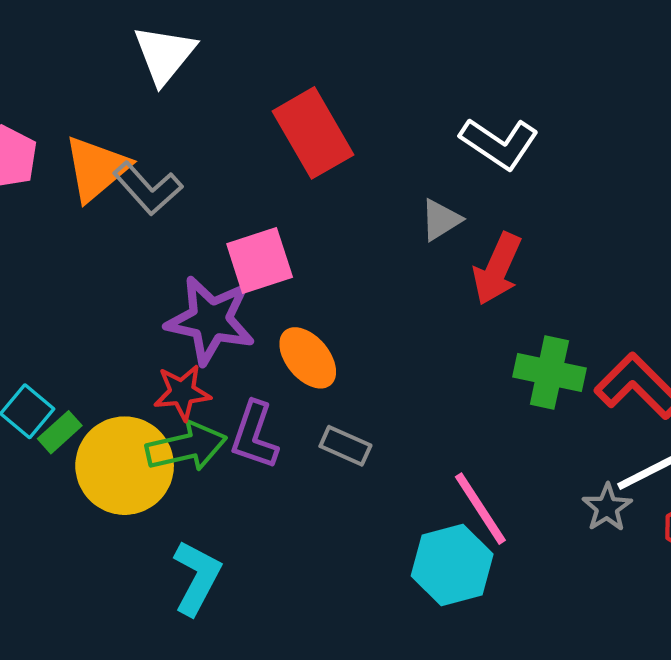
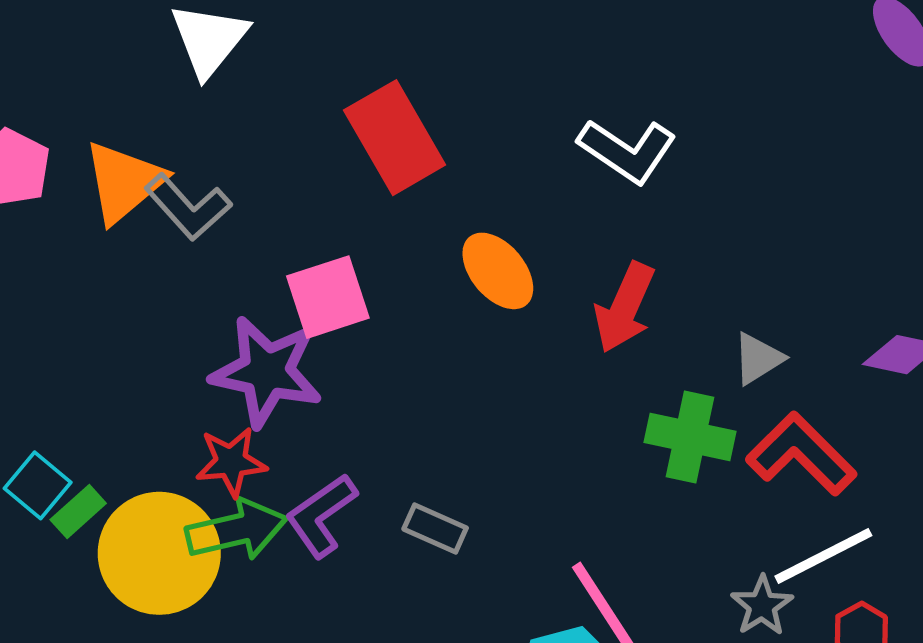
gray triangle: (441, 220) -> (758, 359), moved
orange ellipse: (308, 358) -> (498, 271), moved
purple L-shape: (254, 435) -> (321, 515), turned 36

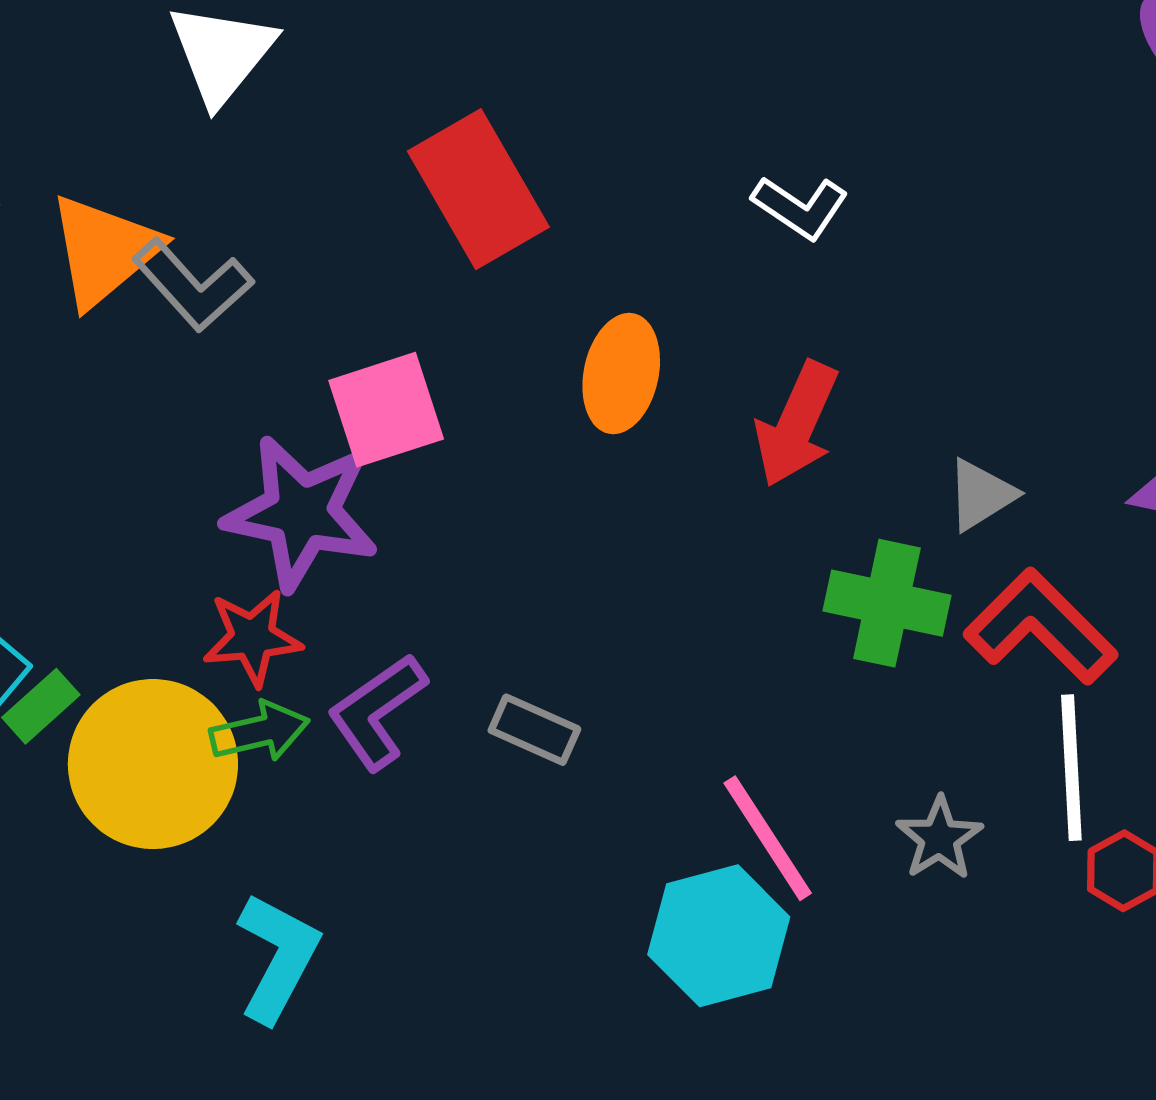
white L-shape: (627, 151) -> (800, 207), size x0.7
orange ellipse: (498, 271) -> (621, 374), turned 52
green arrow: (236, 530) -> (260, 732), size x0.7
white line: (823, 556) -> (1071, 768), turned -66
gray star: (762, 606) -> (939, 838), moved

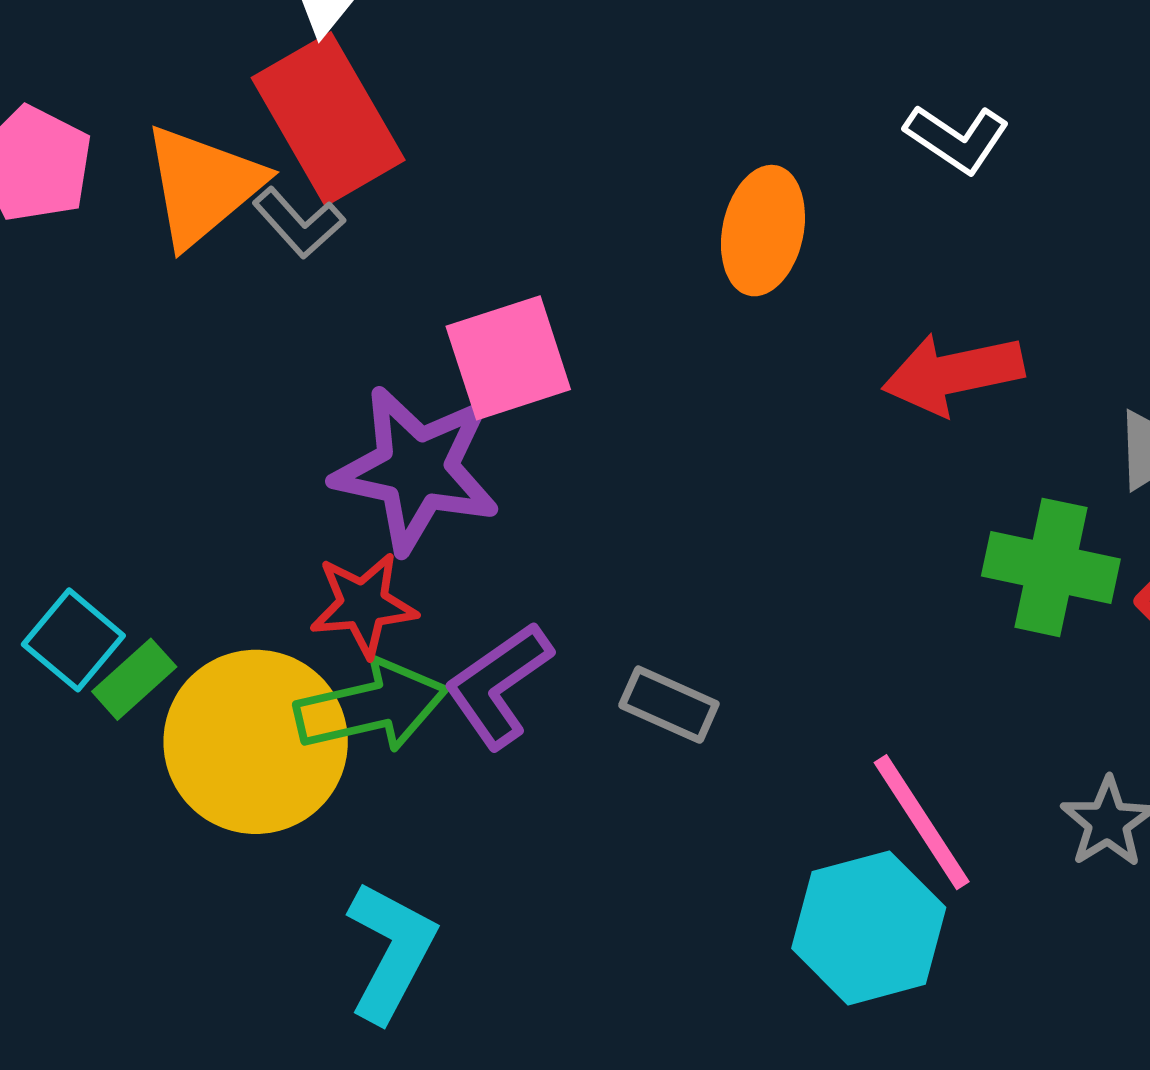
red rectangle: (478, 189) -> (328, 119), moved
gray L-shape: (193, 285) -> (299, 223), size x0.7
orange ellipse: (621, 374) -> (763, 231), moved
red arrow: (797, 424) -> (953, 374), turned 54
green arrow: (260, 732) -> (371, 707), size x1.4

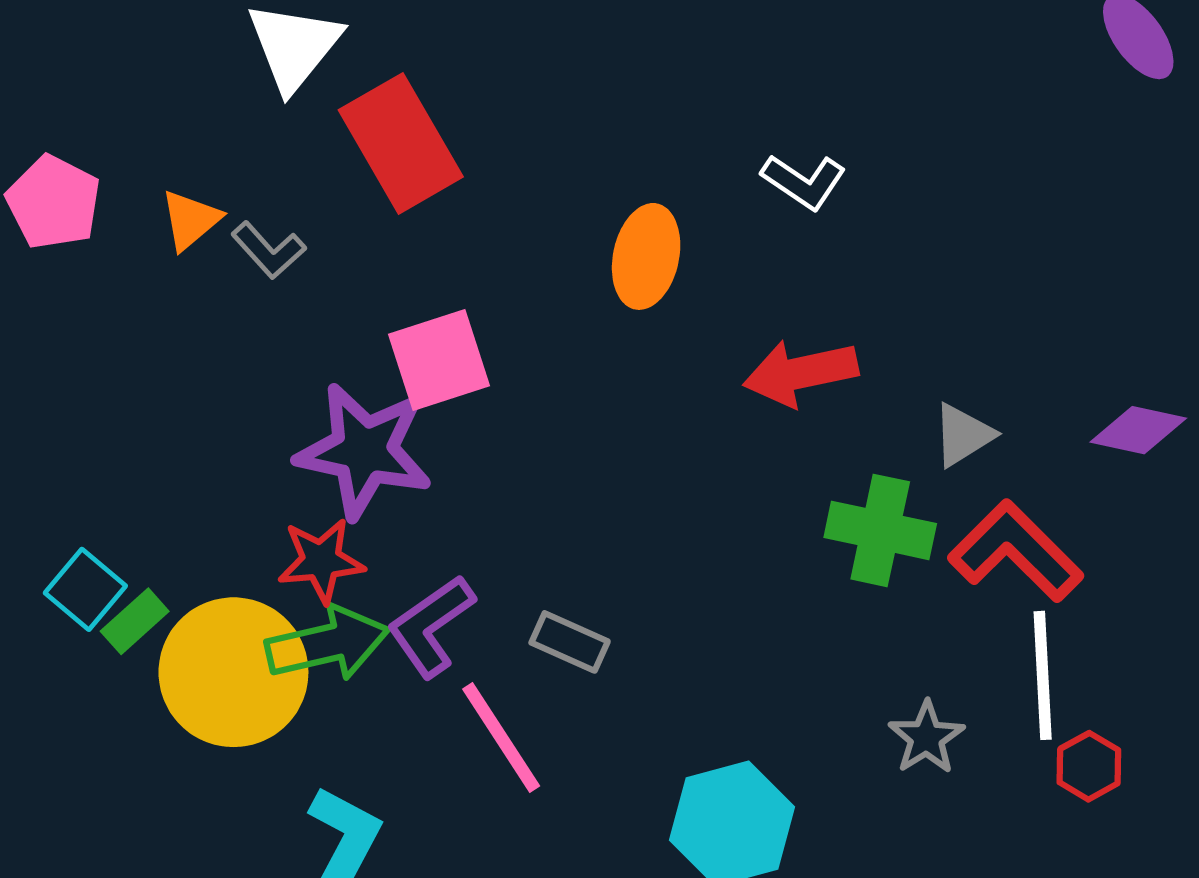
red rectangle: (328, 119) -> (401, 143), moved
orange triangle: (203, 186) -> (190, 220), size x0.6
pink line: (922, 822) -> (501, 738), moved

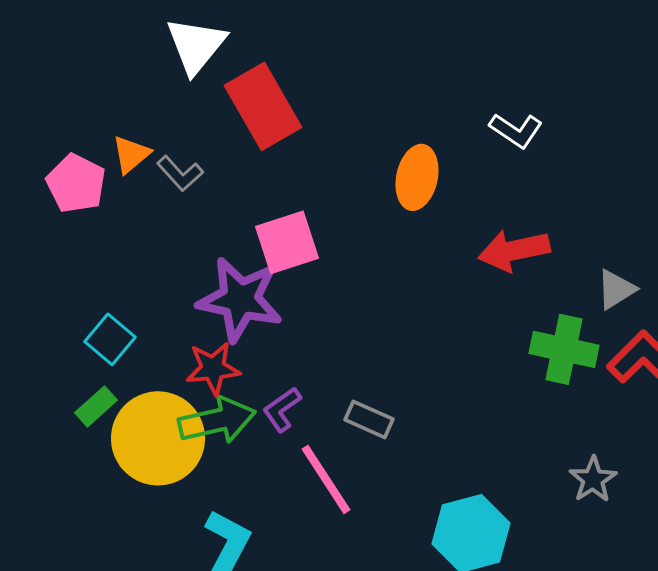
pink pentagon: (53, 202) -> (76, 183), moved
cyan square: (85, 589) -> (110, 339), moved
purple L-shape: (431, 626) -> (282, 409), size x0.7

